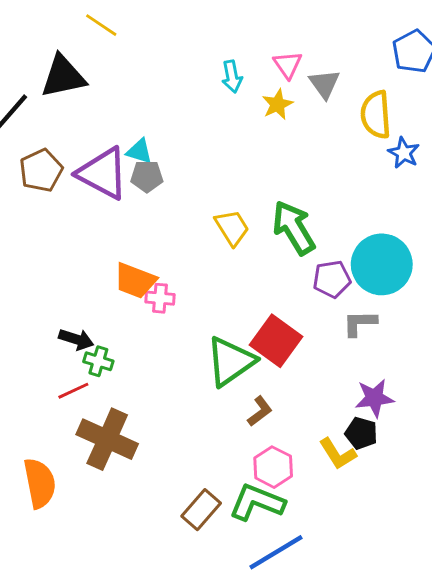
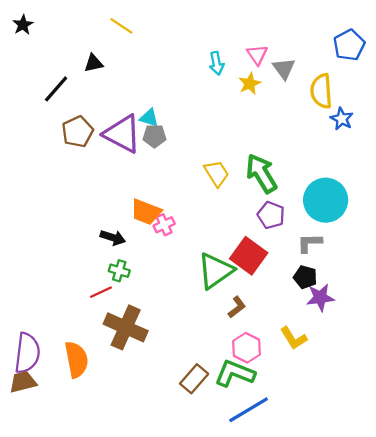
black triangle: (63, 76) -> (94, 63), size x0.6
purple pentagon: (332, 279) -> (271, 215), moved, turned 30
pink cross: (160, 298) -> (164, 225), turned -30
black arrow: (76, 339) -> (113, 238), moved
black pentagon: (361, 433) -> (305, 277), moved

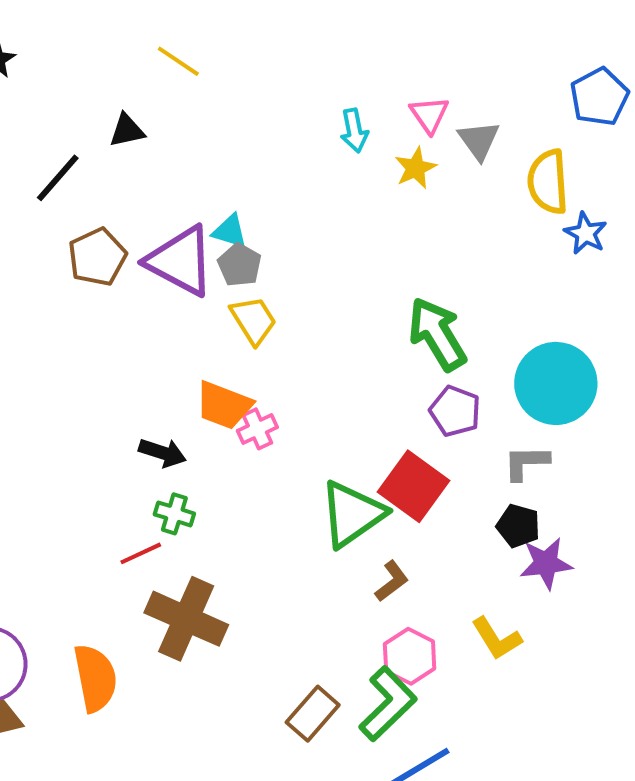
gray pentagon: (154, 136) -> (240, 265), turned 30
yellow trapezoid: (217, 173) -> (253, 320), moved
green L-shape: (235, 373) -> (388, 704), turned 114

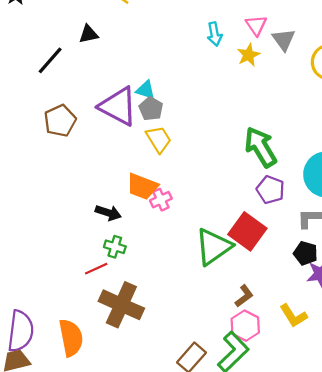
brown pentagon: (97, 257) -> (60, 121), moved
brown L-shape: (392, 581) -> (244, 296), moved

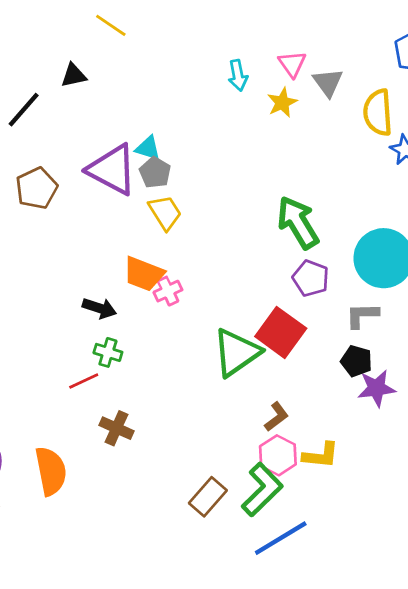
brown cross: (121, 305) -> (116, 428), size x0.6
yellow L-shape: (293, 316) -> (321, 455), moved, turned -52

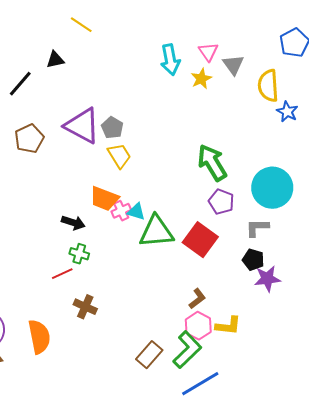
cyan arrow: (238, 75) -> (170, 60), size x1.4
cyan triangle: (148, 148) -> (136, 212), moved
green triangle: (236, 352) -> (156, 232), moved, turned 30

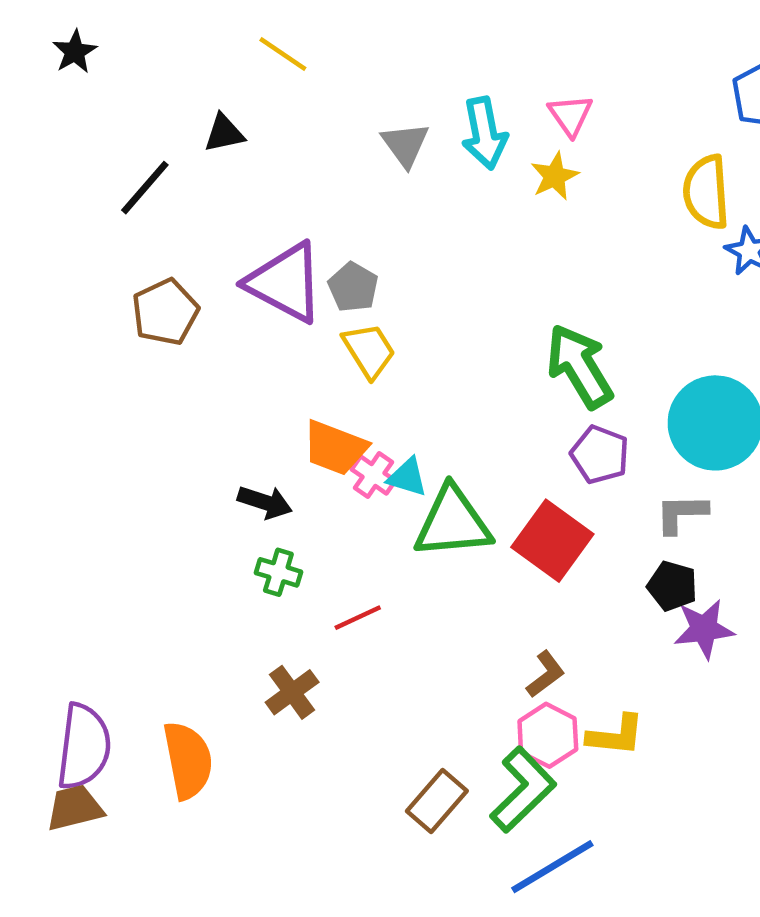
gray triangle: (233, 65) -> (405, 145), moved
pink cross: (121, 211) -> (374, 475), turned -30
red line: (62, 274) -> (358, 618), moved
brown cross: (85, 307) -> (292, 692), turned 30

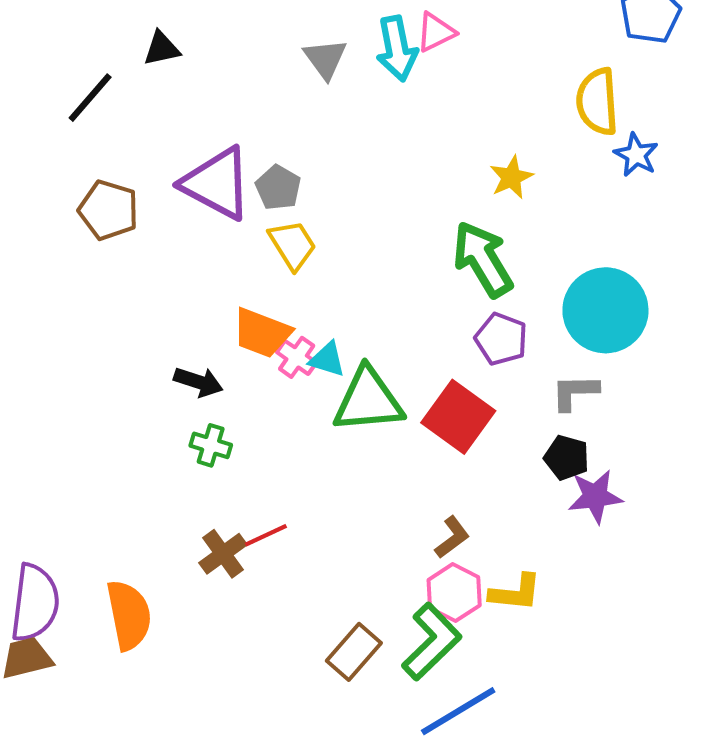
pink triangle: (570, 115) -> (436, 32), moved, turned 39
yellow star: (555, 176) -> (511, 177), moved
brown pentagon: (165, 312) -> (108, 210), turned -30
red line: (358, 618) -> (266, 535), moved

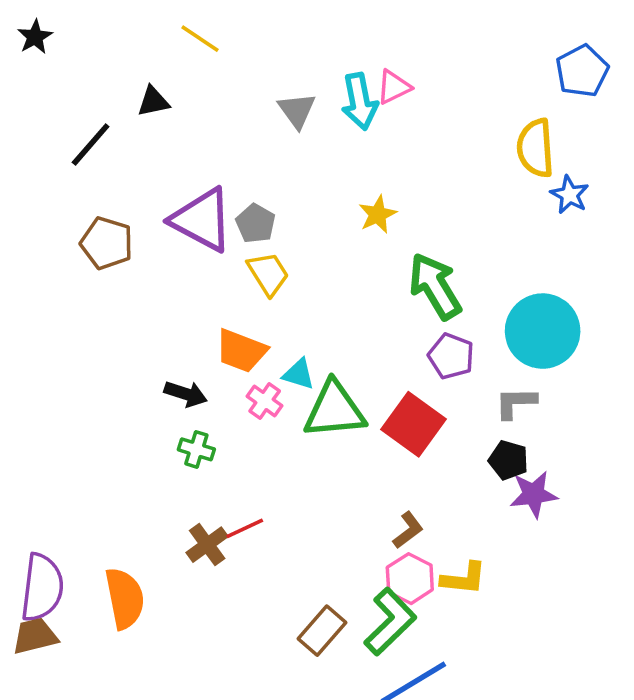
yellow star: (511, 177) -> (378, 214), moved
pink cross: (297, 357) -> (265, 401), moved

